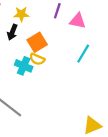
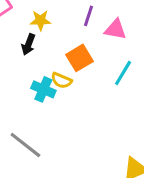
orange square: (37, 42) -> (79, 58), moved

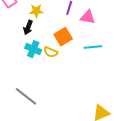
cyan line: (123, 73) -> (93, 47), turned 54
cyan cross: (43, 89) -> (33, 49), moved

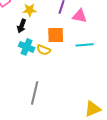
orange square: (63, 37) -> (56, 35), turned 30
gray line: (26, 96) -> (35, 93), moved, turned 65

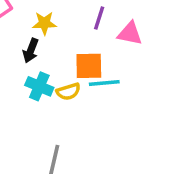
cyan line: (85, 45) -> (104, 83), moved
yellow semicircle: (44, 50) -> (68, 92), turned -40

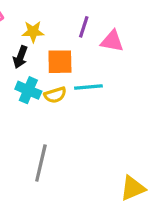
orange square: (89, 66) -> (60, 62), moved

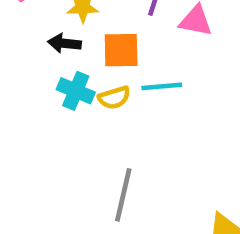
black arrow: (20, 57) -> (64, 43), turned 75
gray line: (41, 163) -> (123, 195), moved

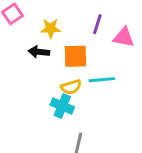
cyan cross: (76, 91) -> (62, 106), moved

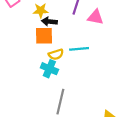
black arrow: (39, 52) -> (49, 21), moved
orange square: (75, 56) -> (44, 36), moved

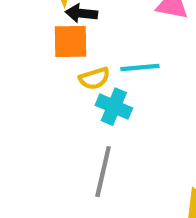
cyan cross: (49, 69) -> (114, 107), moved

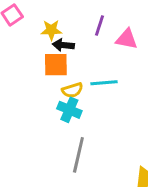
cyan cross: (114, 107) -> (69, 110), moved

